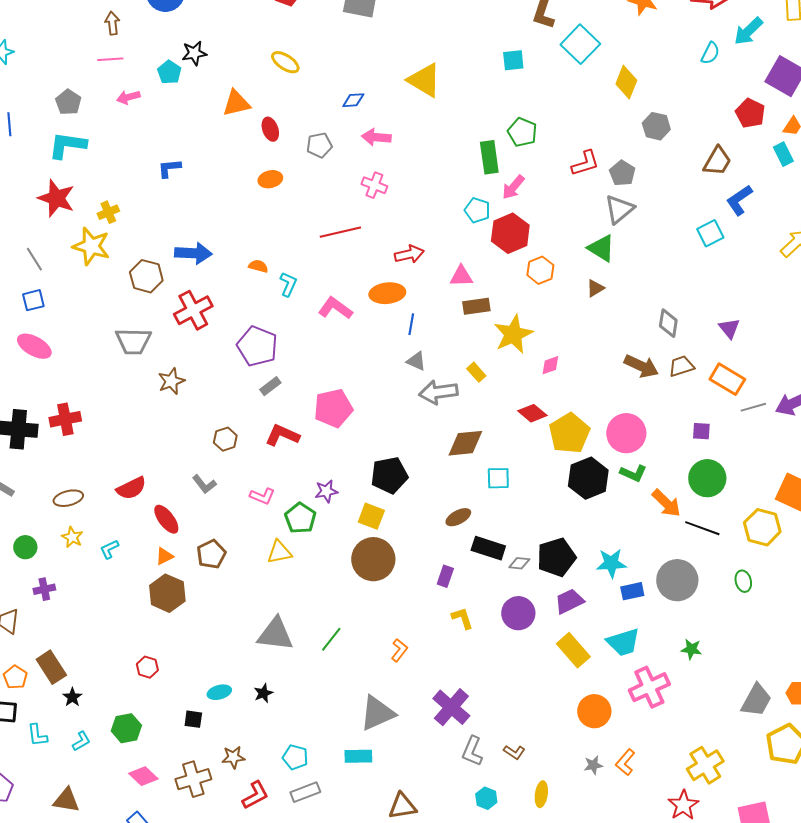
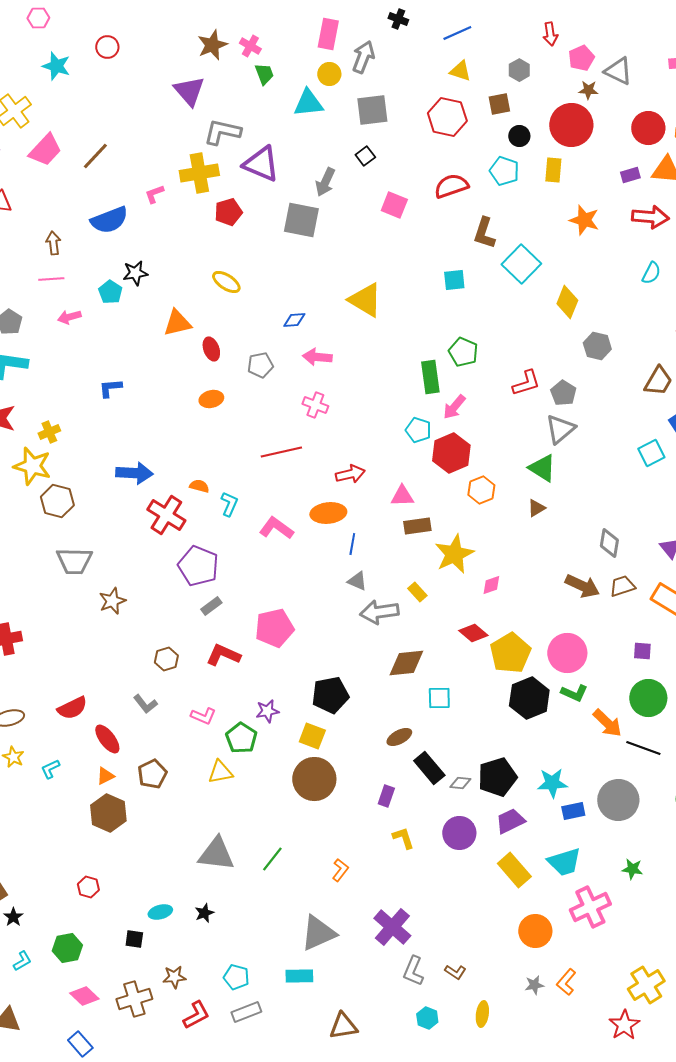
brown hexagon: (146, 276) -> (57, 501), moved
red cross: (193, 310) -> (166, 515), moved, turned -30
black rectangle: (488, 548) -> (429, 768), turned 32

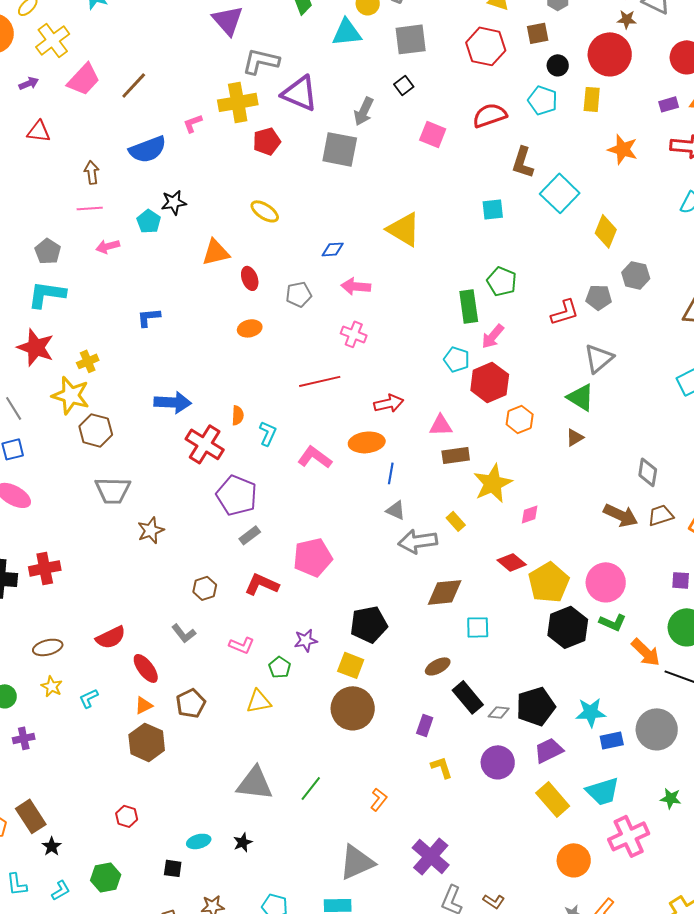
gray pentagon: (563, 393) -> (599, 297), moved, turned -30
orange semicircle: (199, 486) -> (238, 415), turned 78
green pentagon: (241, 738) -> (280, 667), size x0.7

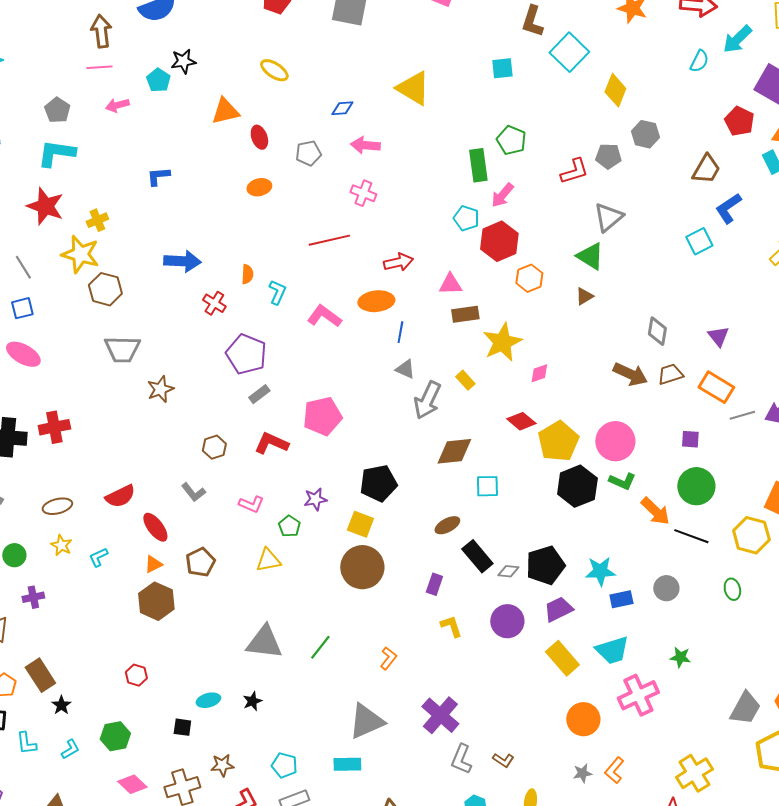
brown arrow: (92, 172) -> (101, 31), size x1.4
red cross: (205, 444) -> (214, 303), size x0.6
gray arrow: (418, 541) -> (427, 400), turned -57
gray circle: (657, 729) -> (666, 588), size x0.6

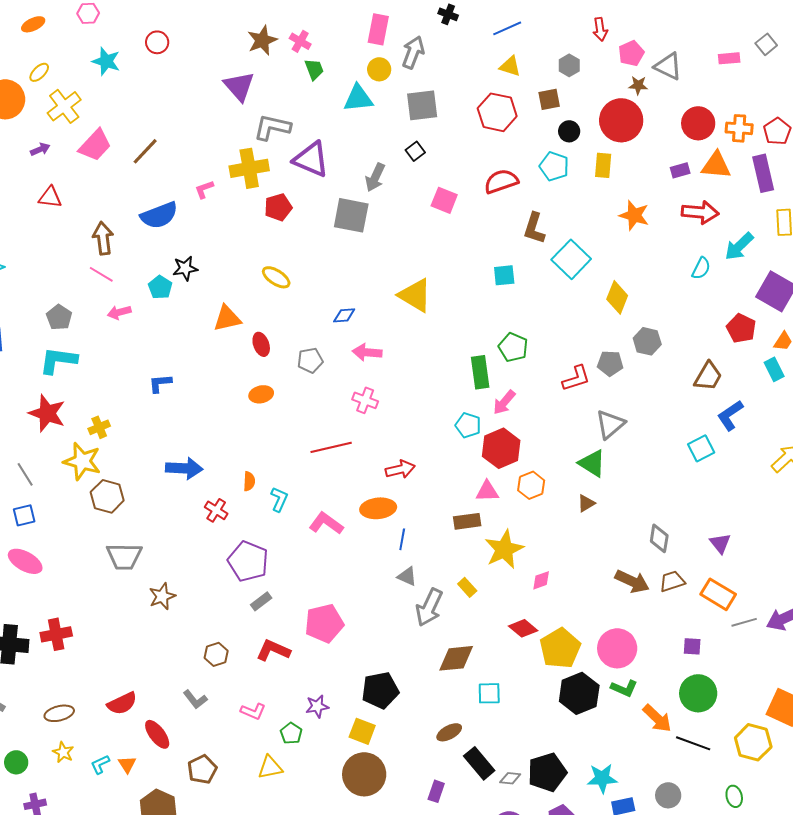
pink line: (99, 67) -> (101, 274), turned 35
pink triangle: (450, 284) -> (487, 491), moved
orange triangle: (153, 564) -> (127, 764), moved, turned -36

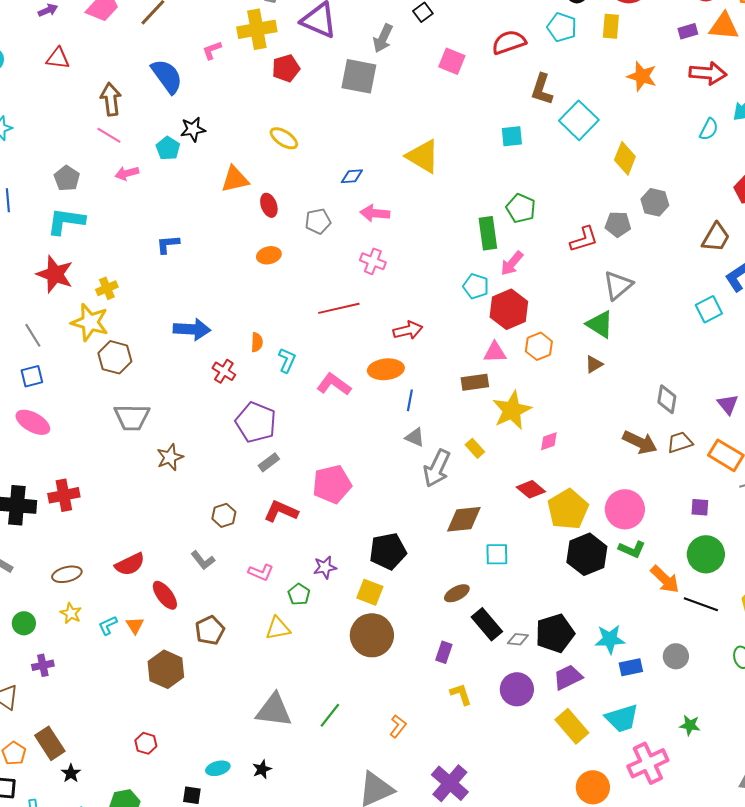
blue semicircle: (159, 215) -> (167, 76), turned -105

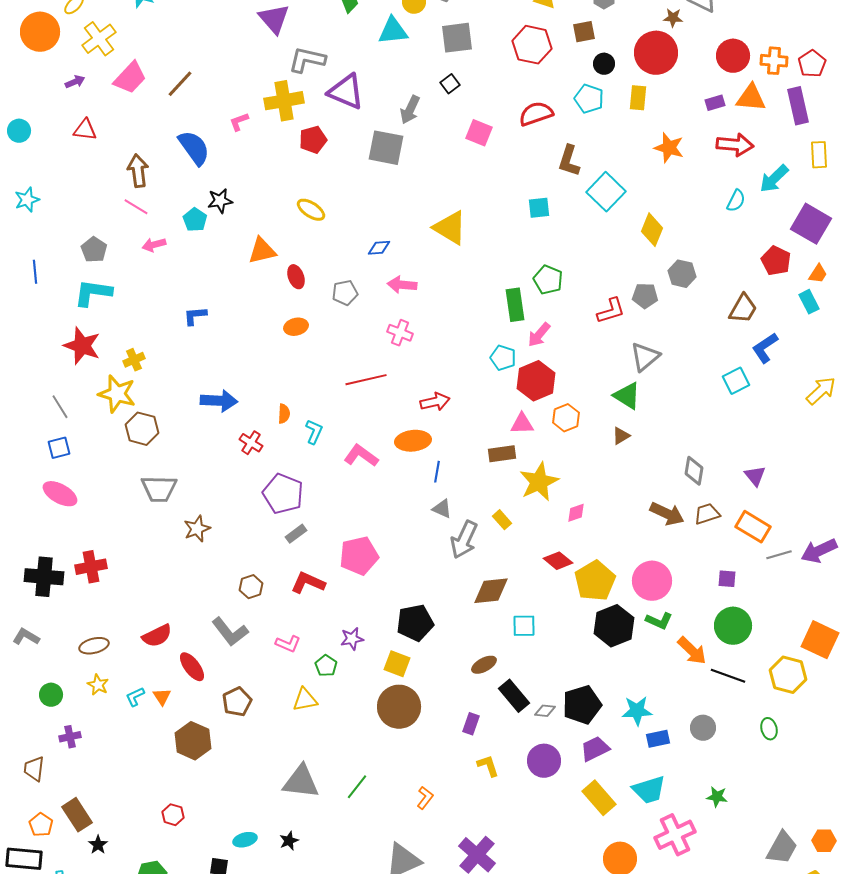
gray L-shape: (203, 560) -> (230, 632), size x1.5

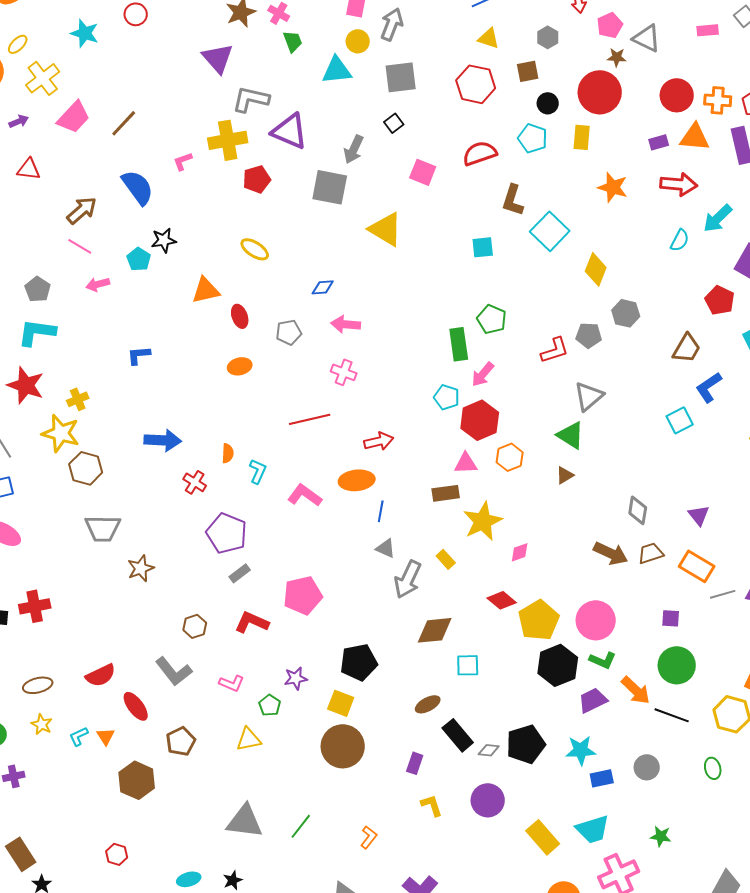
brown arrow: (138, 171) -> (82, 210), turned 56
yellow triangle: (450, 228) -> (386, 229), moved
purple trapezoid: (595, 749) -> (593, 700), moved

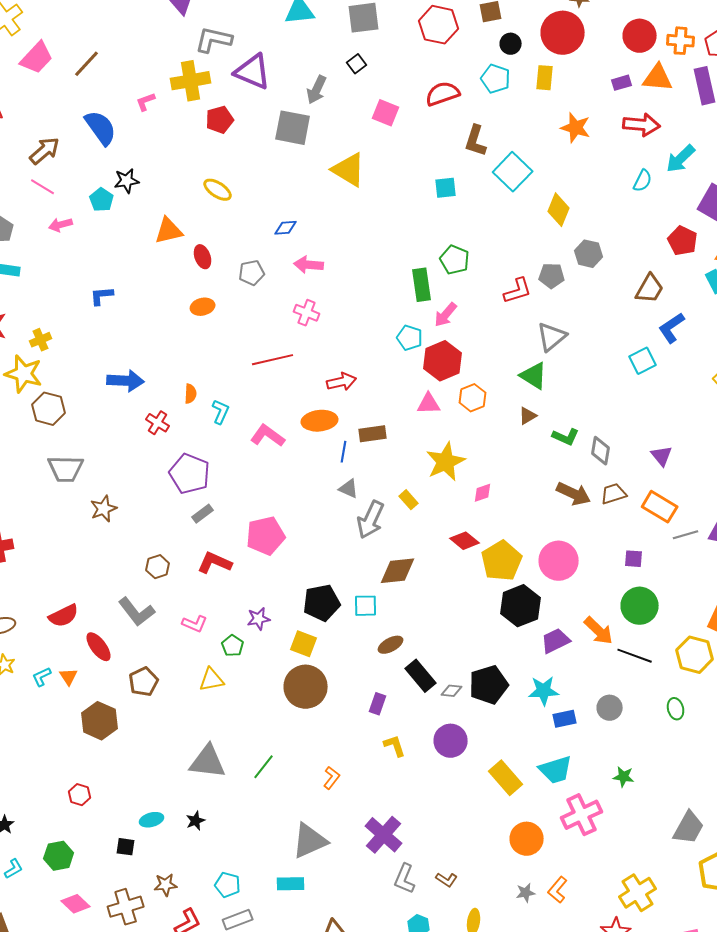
brown rectangle: (446, 493) -> (373, 434), moved
green L-shape: (603, 660) -> (566, 437), moved
cyan square: (468, 665) -> (366, 606), moved

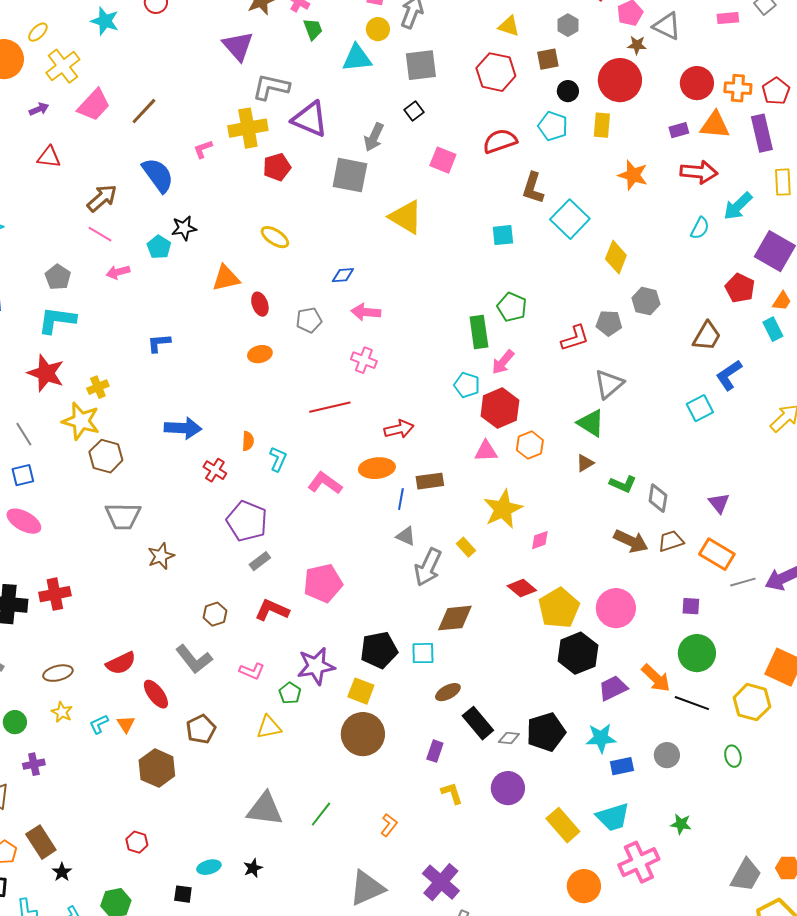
purple star: (259, 619) -> (316, 666), size x1.6

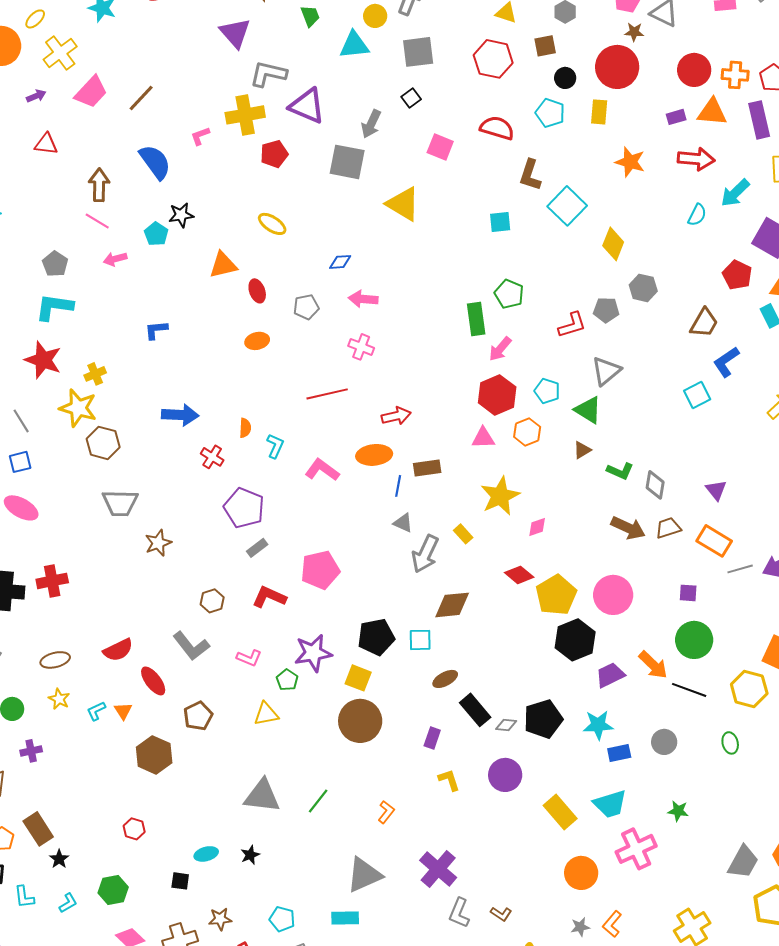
red semicircle: (500, 141) -> (497, 128), turned 36
brown arrow: (102, 198) -> (99, 185), turned -48
cyan pentagon: (467, 385) -> (547, 391), moved

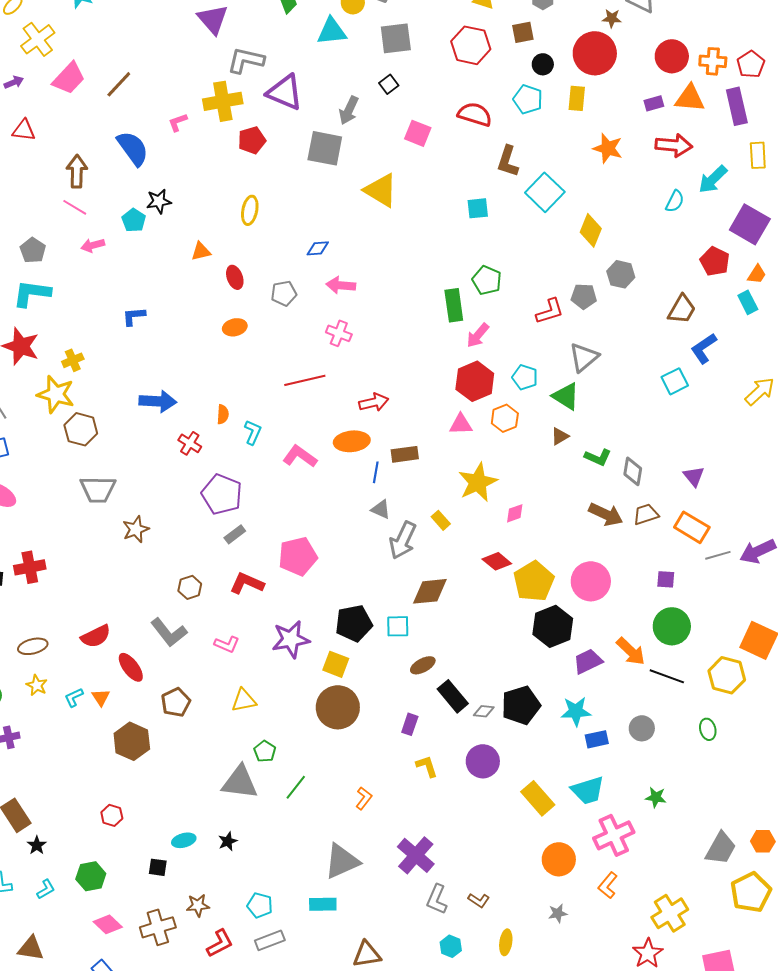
yellow ellipse: (272, 224) -> (250, 210), turned 68
orange triangle: (223, 265) -> (201, 251), size x0.7
green pentagon: (287, 680) -> (265, 751), moved
orange L-shape: (612, 924) -> (608, 885), moved

